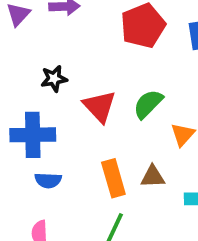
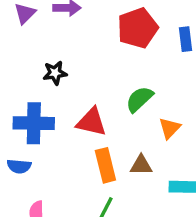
red triangle: (100, 106) -> (91, 122), moved, turned -36
blue semicircle: (48, 180) -> (19, 166), moved

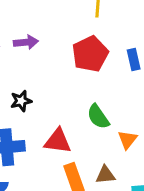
green semicircle: (139, 99) -> (98, 117), turned -76

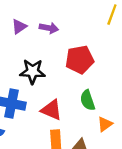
red pentagon: (90, 54) -> (80, 60), moved
black star: (21, 101) -> (32, 71), size x1.5

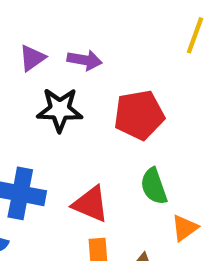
black star: (32, 71) -> (60, 110), moved

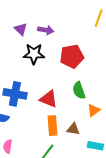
purple triangle: (32, 58) -> (21, 29), turned -40

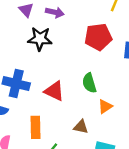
red pentagon: (72, 56) -> (98, 37), moved
orange rectangle: (53, 126) -> (36, 127), moved

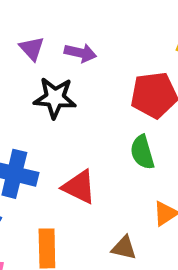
green semicircle: (89, 83) -> (142, 152), moved

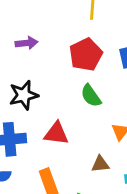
black star: (55, 98) -> (24, 95), moved

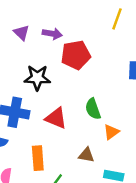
red pentagon: (86, 55) -> (76, 55), moved
green semicircle: (91, 96) -> (93, 109), moved

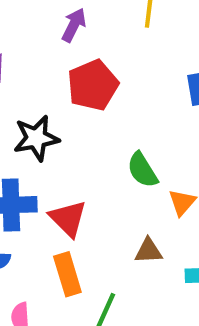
purple arrow: (52, 34) -> (74, 25), moved, turned -60
red triangle: (56, 118) -> (68, 218), moved, turned 35

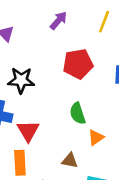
red pentagon: (93, 85) -> (78, 64), moved

